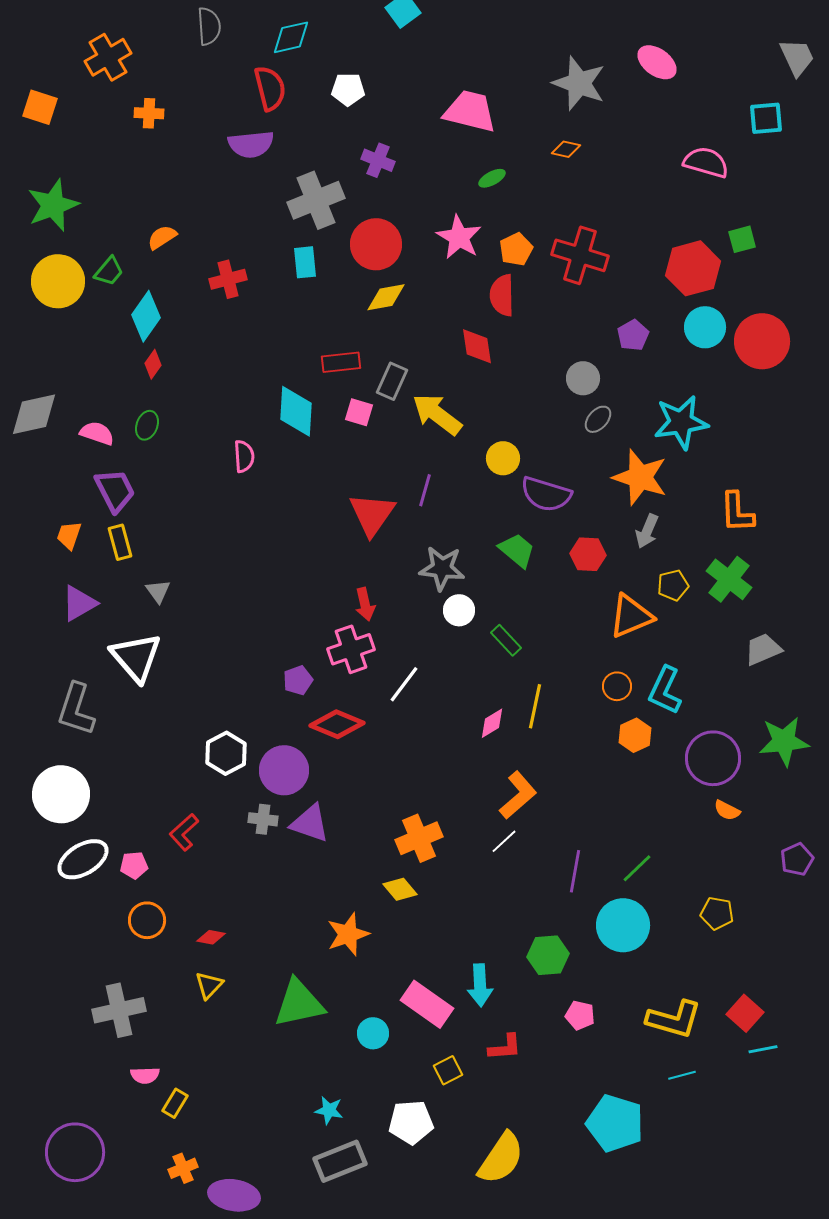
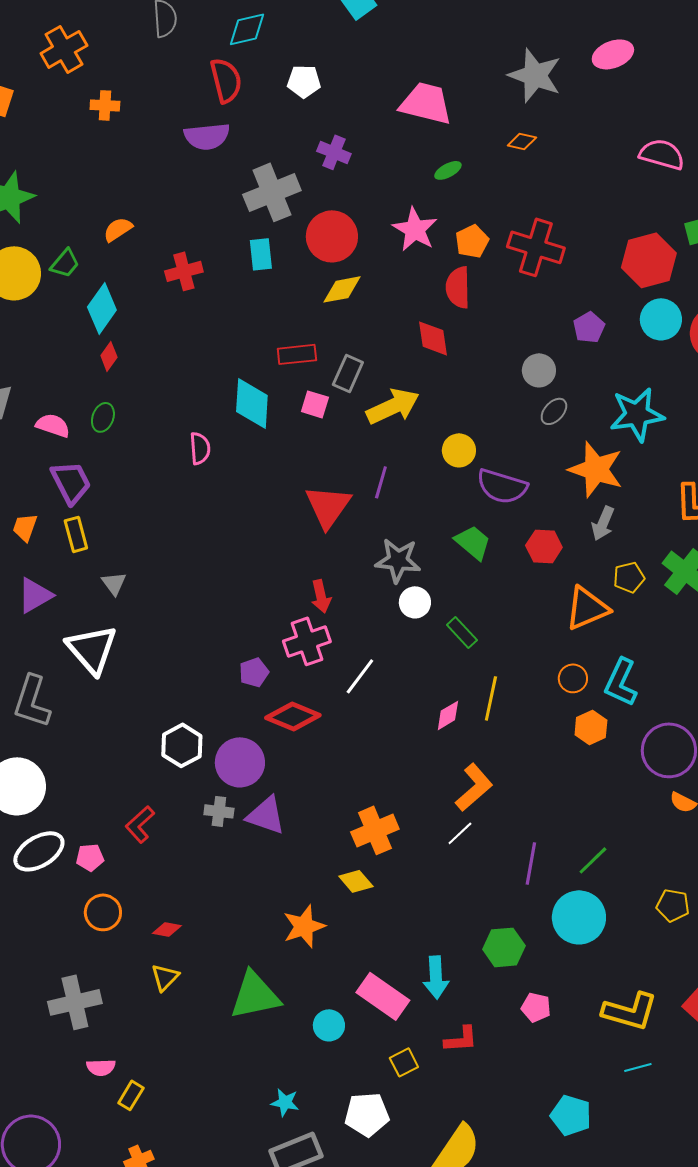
pink ellipse: (657, 62) -> (613, 54), turned -57
yellow arrow: (437, 414) -> (393, 406), turned 118
cyan pentagon: (615, 1123) -> (571, 1115), size x0.7

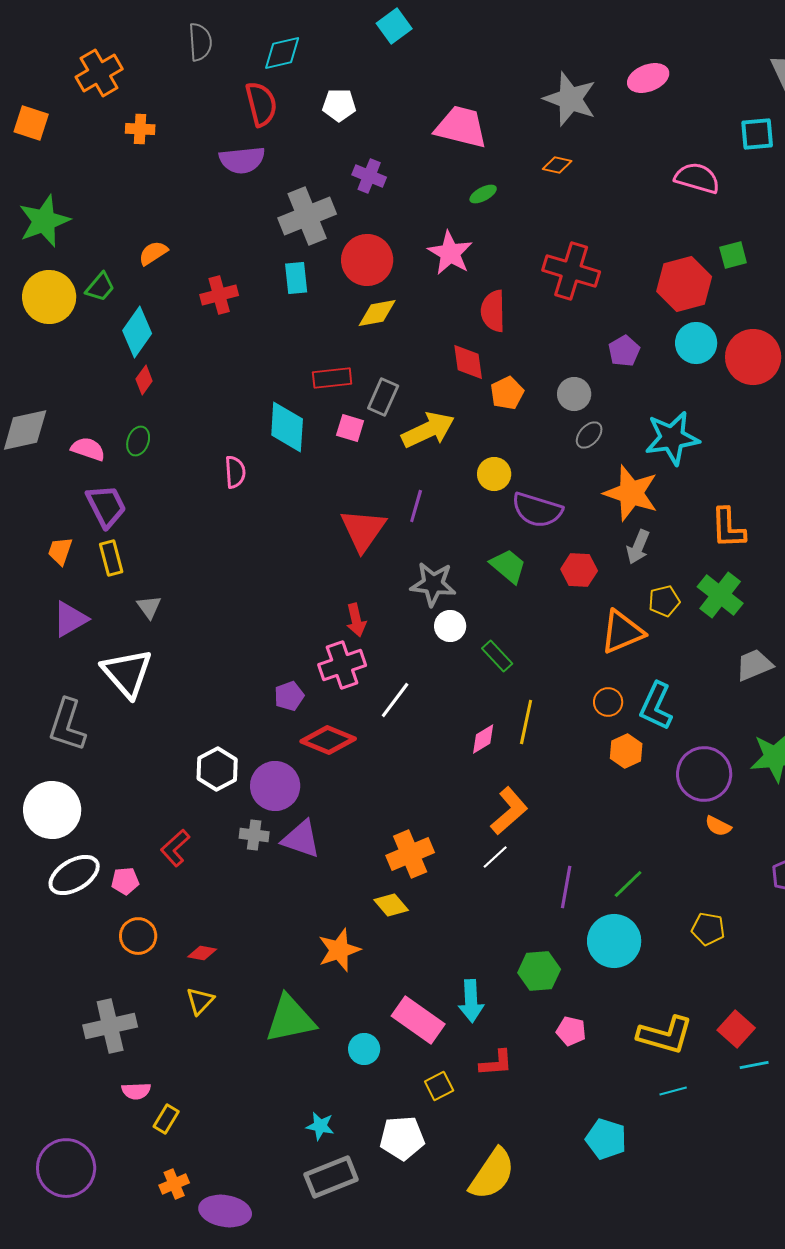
orange pentagon: (472, 241) -> (507, 393), moved

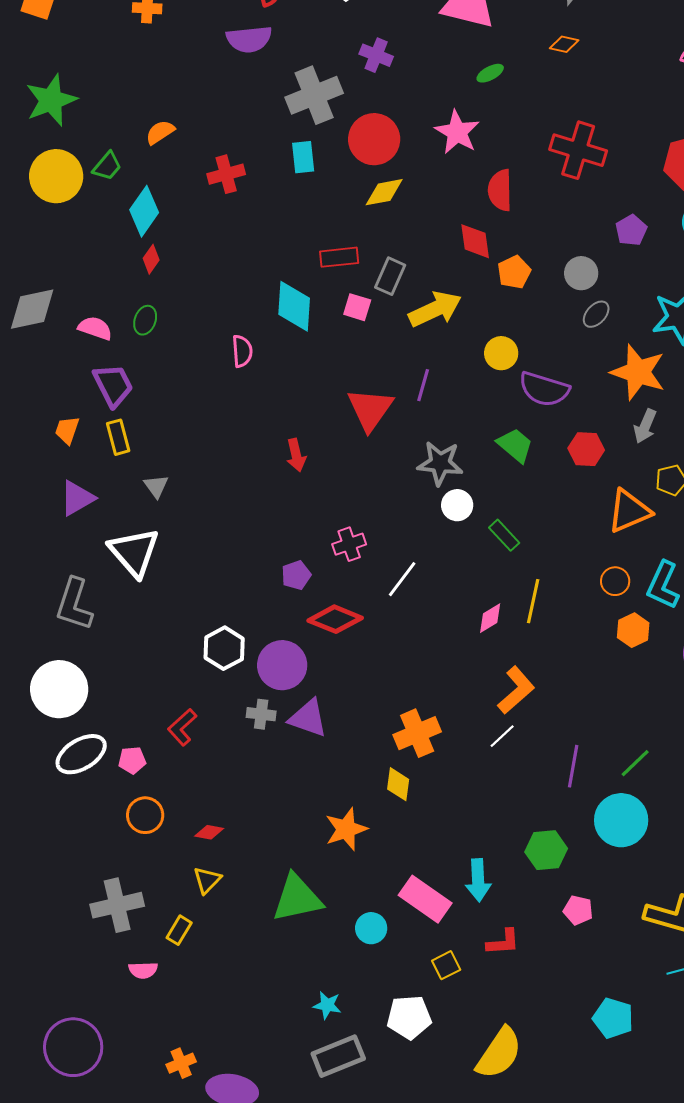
red arrow: (356, 620) -> (296, 455), moved
pink cross: (342, 665) -> (349, 544), size x0.7
yellow diamond: (391, 905) -> (398, 784), turned 48
yellow rectangle: (166, 1119) -> (179, 930), moved

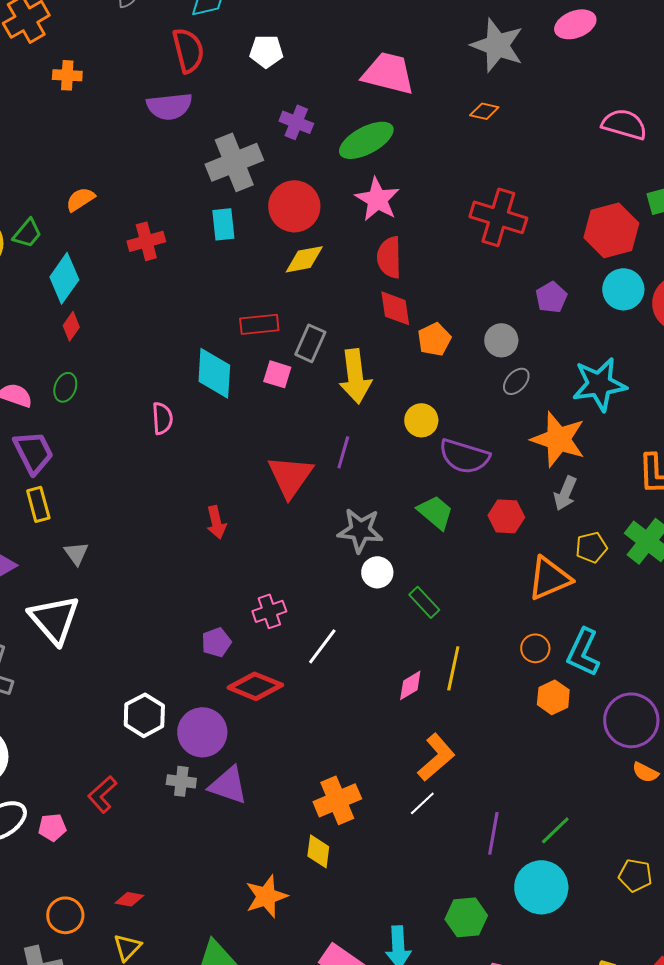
green ellipse: (490, 73) -> (366, 140), moved, size x2.0
red semicircle: (500, 190) -> (389, 257), moved
yellow arrow: (435, 309) -> (355, 376), turned 108
orange circle: (145, 815) -> (65, 915), moved

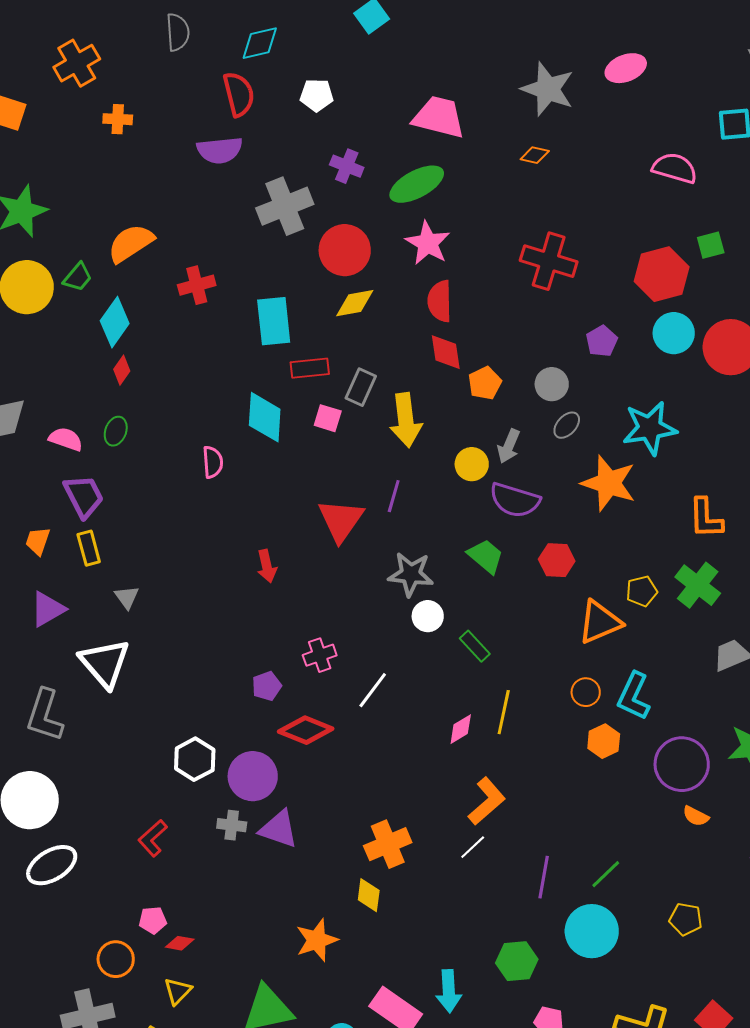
orange semicircle: (80, 199) -> (131, 243), size x1.6
cyan rectangle: (223, 224) -> (274, 321), moved, size x1.5
gray arrow: (565, 493) -> (509, 446), moved
pink pentagon: (52, 827) -> (153, 920), moved

